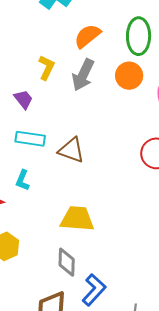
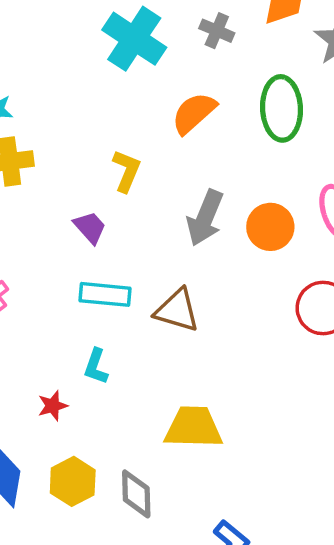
gray arrow: (83, 75) -> (205, 218), moved
orange circle: (129, 76) -> (270, 227), moved
gray diamond: (67, 262) -> (136, 494), moved

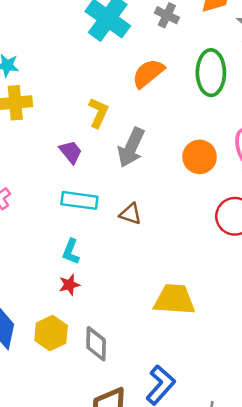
gray arrow: (205, 218) -> (131, 148), moved
brown triangle: (177, 310) -> (130, 214), size x0.7
red star: (53, 406) -> (69, 285), moved
yellow trapezoid: (193, 427) -> (174, 300), moved

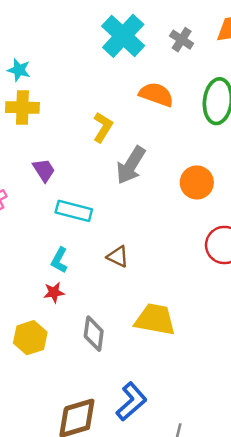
orange semicircle: (148, 73) -> (156, 94), turned 52
purple trapezoid: (71, 152) -> (44, 170), moved
brown triangle: (130, 214) -> (118, 256), moved
gray diamond: (96, 344) -> (94, 334), moved

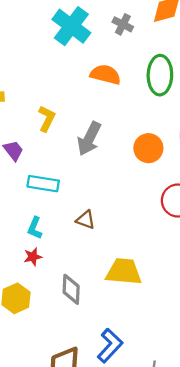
yellow L-shape: (103, 127) -> (47, 119), moved

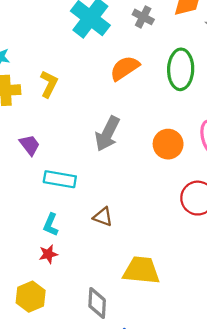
orange semicircle: (105, 75) -> (125, 68), turned -48
yellow L-shape: (47, 119) -> (49, 84), moved
gray diamond: (71, 289) -> (97, 303), moved

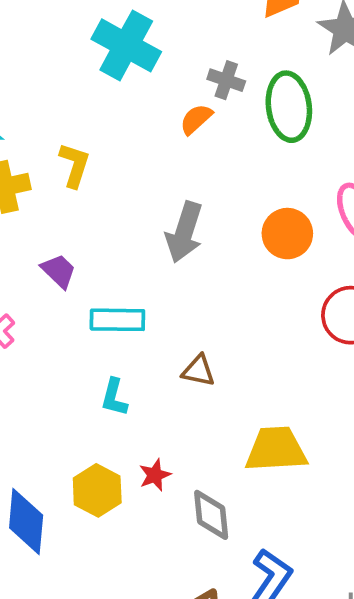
gray cross: (143, 17) -> (226, 80), moved
orange semicircle: (125, 68) -> (196, 119), size x0.7
red star: (48, 254) -> (155, 475), moved
yellow hexagon: (31, 297) -> (97, 490), moved

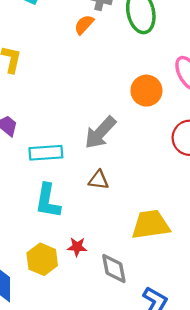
gray arrow: (184, 232) -> (100, 133), moved, turned 30
cyan L-shape: (114, 397) -> (48, 201), size x1.5
red star: (155, 475) -> (77, 247), turned 30

